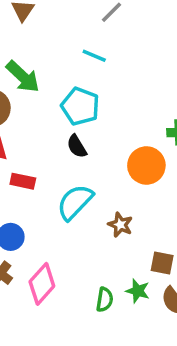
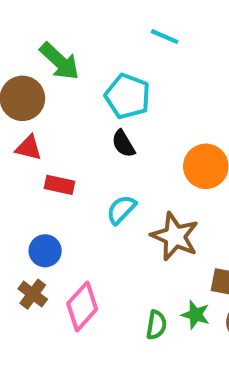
cyan line: (94, 56) -> (165, 37), moved
cyan semicircle: (75, 202) -> (121, 210), size x0.7
brown star: (120, 225) -> (175, 236), size x1.6

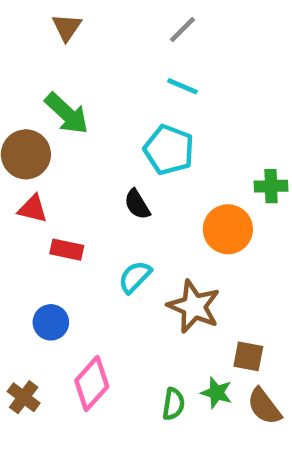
cyan pentagon: (128, 96) -> (169, 150), moved
brown cross: (33, 294) -> (24, 397), moved

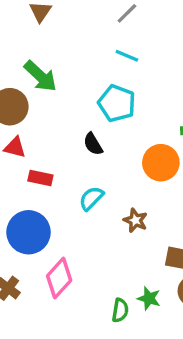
brown star: (194, 306) -> (135, 220), size x0.6
blue circle: (51, 322) -> (29, 232), size x1.6
green star: (217, 393) -> (149, 298), moved
green semicircle: (173, 404) -> (120, 310), moved

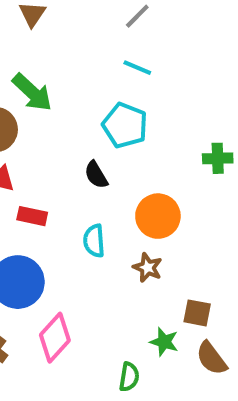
orange circle: (161, 163) -> (158, 216), moved
cyan semicircle: (91, 198) -> (94, 241), turned -48
green star: (149, 298) -> (164, 342), moved

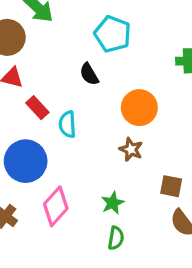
red rectangle: (32, 216) -> (37, 108), turned 35
cyan semicircle: (94, 241) -> (67, 124), moved
green star: (164, 342) -> (113, 203), moved, turned 30

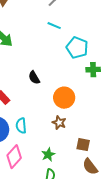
cyan pentagon: (113, 34) -> (77, 48), moved
cyan semicircle: (67, 124) -> (21, 126), moved

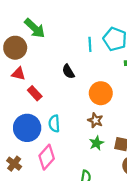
cyan line: (54, 26) -> (90, 44), moved, turned 64
green star: (48, 155) -> (96, 143), moved

